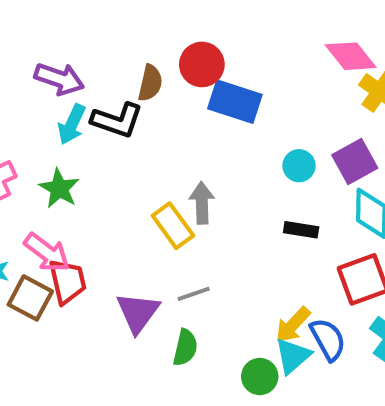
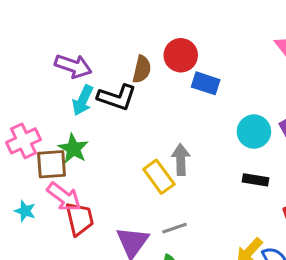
blue rectangle: (235, 102) -> (206, 83), size x0.7
cyan circle: (299, 166) -> (254, 132), size x1.4
brown square: (30, 298) -> (51, 164), moved, turned -32

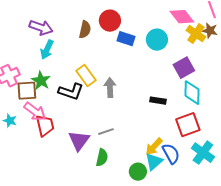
black L-shape: (117, 97) -> (71, 92), moved
cyan circle: (254, 132) -> (157, 40), moved
yellow rectangle: (159, 177) -> (86, 76), moved

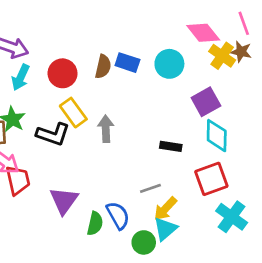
red circle: (110, 21) -> (63, 73), moved
brown semicircle: (85, 30) -> (103, 67), moved
gray line: (106, 132) -> (150, 188), moved
blue semicircle: (171, 154) -> (118, 215), moved

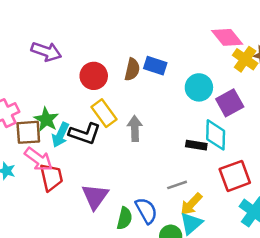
cyan circle: (169, 64) -> (199, 87), moved
cyan arrow: (21, 77) -> (60, 135), moved
cyan diamond: (217, 136) -> (216, 135), moved

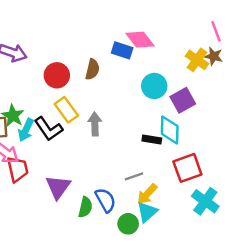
pink diamond: (227, 37) -> (140, 40), moved
blue rectangle: (155, 66) -> (122, 50), moved
black L-shape: (85, 134) -> (48, 129), turned 36

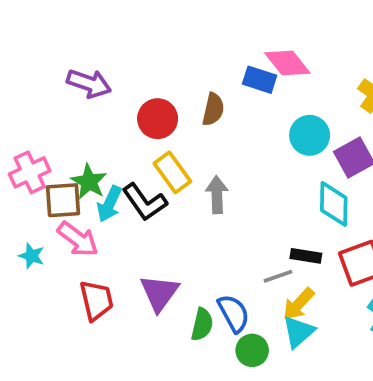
black rectangle: (152, 139) -> (306, 256), moved
red trapezoid: (18, 169) -> (96, 300), moved
green circle: (128, 224) -> (252, 350), moved

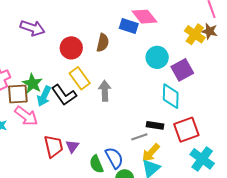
purple triangle: (159, 293) -> (72, 146), size x0.6
red trapezoid: (96, 300) -> (53, 146), moved
green semicircle: (202, 324) -> (96, 164), turned 144

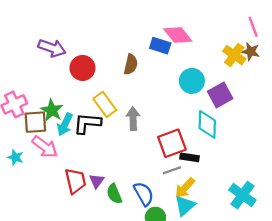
red circle: (71, 48) -> (82, 68), moved
black L-shape: (64, 95) -> (87, 123), turned 130
red square: (186, 130) -> (172, 143), moved
green semicircle: (96, 164) -> (114, 194), moved

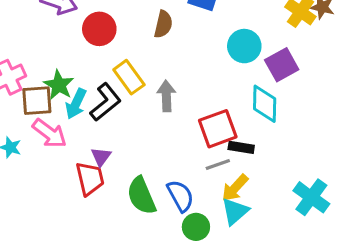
black L-shape: (87, 123) -> (106, 102), turned 136
purple triangle: (97, 181) -> (101, 157), moved
green semicircle: (114, 194) -> (141, 196), size x1.4

